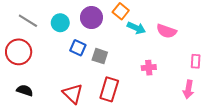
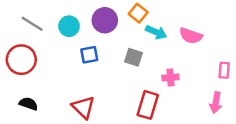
blue square: (78, 48) -> (89, 55), turned -35
gray square: (100, 56) -> (133, 57), moved
red rectangle: (109, 89) -> (148, 105), moved

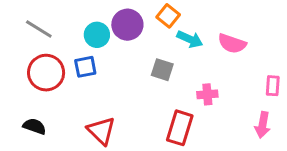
cyan circle: (69, 26) -> (97, 35), moved
blue square: (89, 55) -> (85, 67), moved
red circle: (21, 60) -> (46, 73), moved

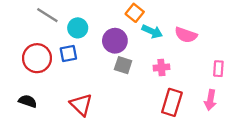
purple circle: (127, 25) -> (115, 41), moved
gray line: (39, 29) -> (47, 15), moved
gray square: (162, 70) -> (123, 65), moved
pink cross: (207, 94) -> (161, 67), moved
red rectangle: (180, 128) -> (172, 102), moved

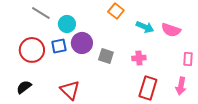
cyan arrow: (152, 31) -> (145, 27), moved
pink semicircle: (186, 35) -> (171, 30), moved
purple circle: (115, 41) -> (82, 43), moved
black semicircle: (28, 101) -> (24, 87), turned -56

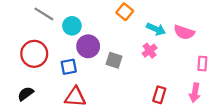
blue square: (59, 46) -> (69, 67), moved
pink cross: (139, 58) -> (150, 51), moved, turned -32
red rectangle: (148, 88) -> (159, 95), size x0.7
red triangle: (70, 90) -> (75, 97), turned -40

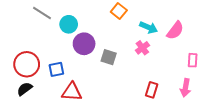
pink semicircle: (184, 32) -> (175, 30), turned -72
red circle: (34, 54) -> (27, 64), moved
blue square: (69, 67) -> (56, 69), moved

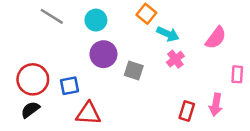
cyan circle: (69, 24) -> (96, 20), moved
cyan arrow: (149, 27) -> (168, 34), moved
pink arrow: (185, 88) -> (216, 105), moved

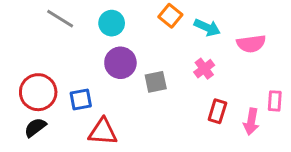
cyan arrow: (168, 34) -> (207, 27), moved
pink semicircle: (216, 38) -> (251, 44), turned 45
gray square: (134, 71) -> (156, 82), turned -30
pink rectangle: (237, 74) -> (275, 101), moved
red rectangle: (187, 111) -> (217, 111), moved

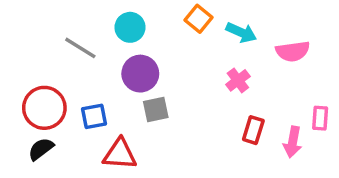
gray line: (60, 19) -> (80, 48), moved
gray square: (156, 82) -> (156, 110), moved

